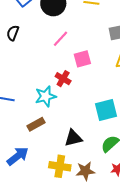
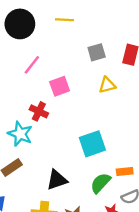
cyan star: (46, 96) -> (20, 134), turned -30

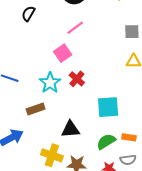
pink square: (60, 86) -> (63, 53), moved, turned -30
red cross: (39, 111) -> (77, 79), moved

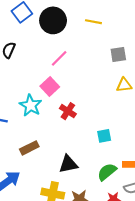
cyan star: (50, 83) -> (30, 105), moved
cyan square: (108, 107) -> (104, 136), size x0.6

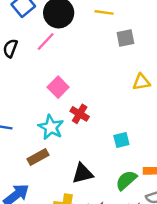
gray square: (118, 55) -> (125, 38), moved
pink line: (59, 58) -> (46, 42), moved
cyan star: (30, 105) -> (51, 127), moved

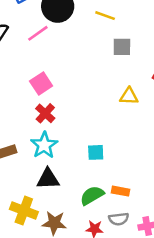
red cross: (80, 114) -> (45, 113), moved
cyan star: (51, 127) -> (44, 145), moved

